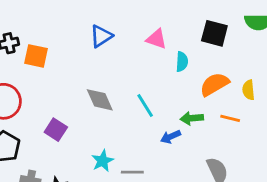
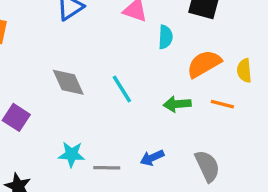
blue arrow: (171, 137) -> (152, 158), moved
cyan star: (103, 161) -> (72, 154), turned 30

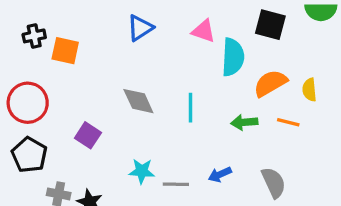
cyan semicircle: (165, 37) -> (233, 57), size x1.6
cyan line: (122, 89) -> (191, 108), turned 32

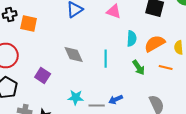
cyan semicircle: (233, 57) -> (132, 38), moved, size x0.7
green arrow: (244, 122) -> (139, 68), turned -119
blue arrow: (220, 174) -> (116, 100), moved

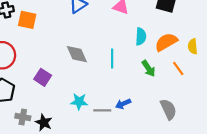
orange line: (166, 68) -> (178, 68), turned 40

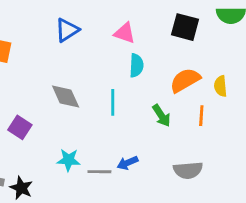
cyan semicircle: (141, 36) -> (136, 65), moved
orange line: (178, 68) -> (201, 116), turned 40
gray semicircle: (168, 109) -> (188, 170), turned 110

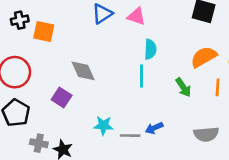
pink triangle: (125, 33) -> (136, 16), moved
cyan semicircle: (136, 65) -> (150, 49), moved
gray diamond: (66, 96) -> (83, 71), moved

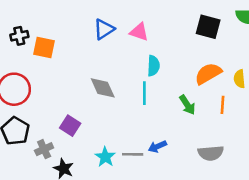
gray diamond: (83, 71) -> (103, 88), moved
purple square: (62, 98) -> (70, 126), moved
cyan star: (103, 125) -> (105, 157), moved, turned 30
gray cross: (39, 143) -> (44, 149), moved, turned -36

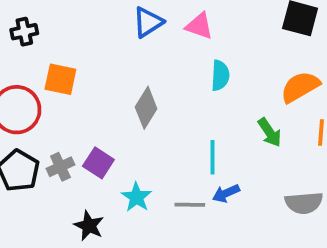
orange square: (44, 48) -> (60, 79), moved
gray diamond: (103, 88) -> (146, 108), turned 56
cyan line: (144, 93) -> (213, 157), moved
gray cross: (44, 149) -> (60, 167), moved
cyan star: (105, 157) -> (137, 197), moved

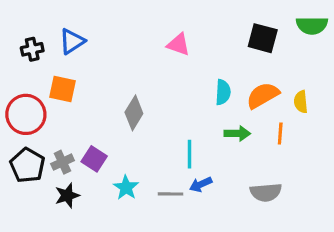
blue triangle: (148, 22) -> (72, 41), moved
cyan semicircle: (220, 75) -> (223, 92), moved
green arrow: (270, 132) -> (237, 133), turned -55
black star: (89, 226) -> (67, 195), moved, turned 30

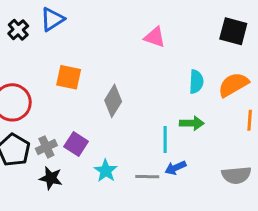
blue triangle: (72, 41) -> (52, 19), moved
black cross: (32, 49) -> (18, 30), moved, turned -30
orange square: (62, 89) -> (69, 77), moved
green arrow: (237, 133) -> (192, 123), moved
black star: (67, 195) -> (51, 178), turned 30

